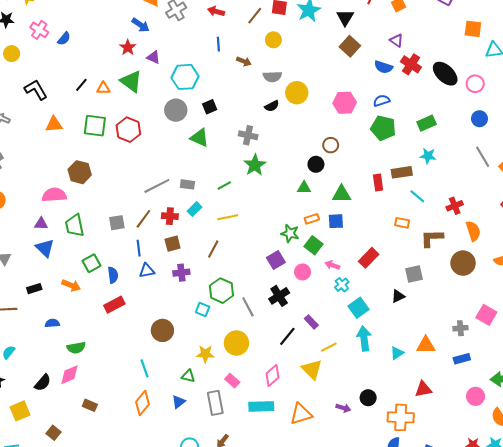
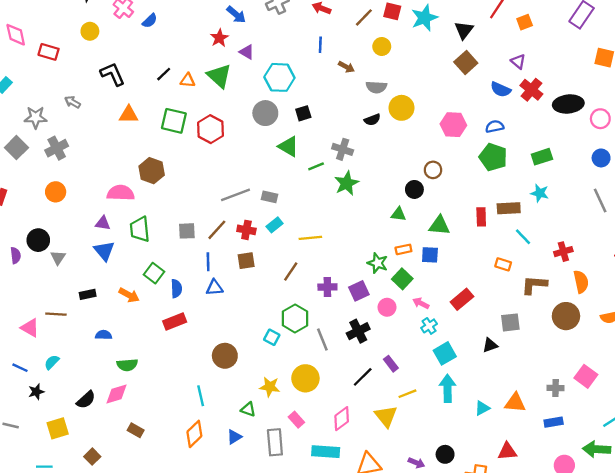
black ellipse: (445, 74) -> (568, 104), turned -55
green line: (224, 185) -> (316, 166), moved
green square: (91, 263) -> (154, 273), turned -30
purple cross: (181, 273) -> (327, 287), moved

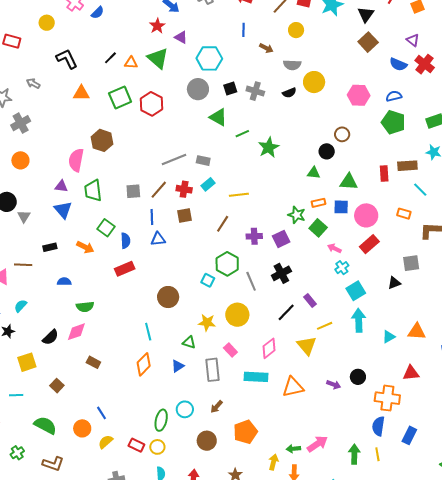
green square: (174, 121) -> (120, 98), turned -35
gray cross: (343, 149) -> (255, 91), moved
pink semicircle: (121, 193) -> (76, 160), turned -80
pink circle: (387, 307) -> (366, 215), moved, size x1.5

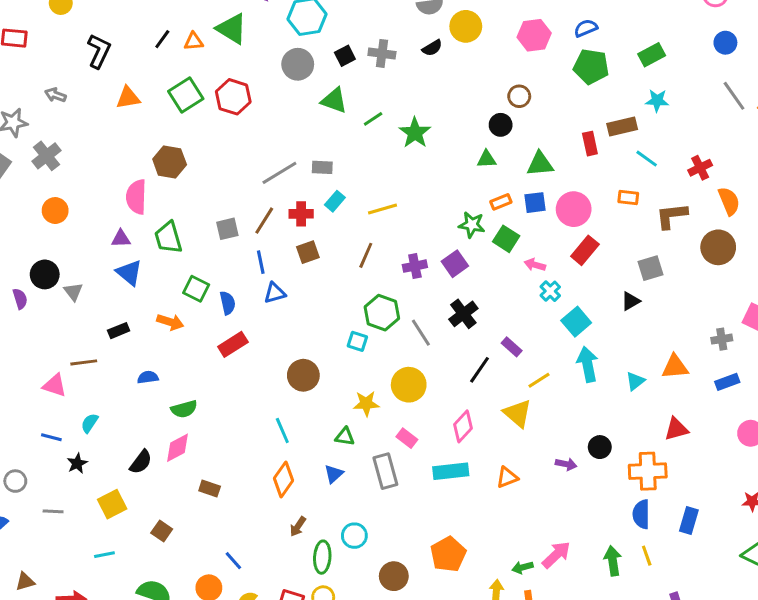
black L-shape: (67, 59) -> (99, 51), turned 60
orange triangle: (293, 387) -> (507, 477), size x0.7
brown arrow: (216, 407) -> (298, 527), moved

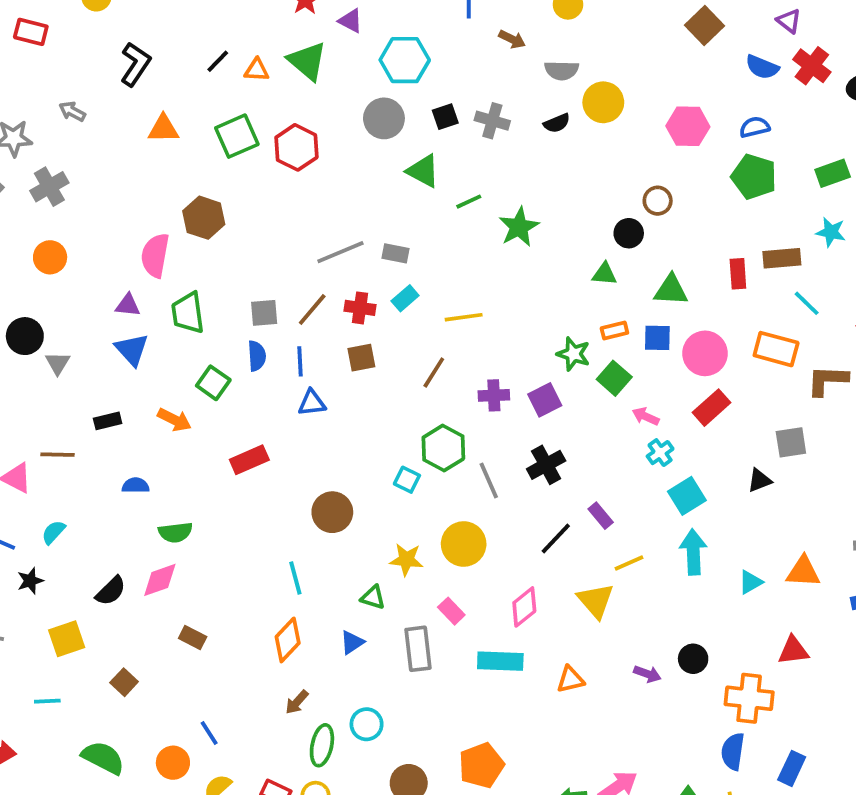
orange rectangle: (628, 198) -> (776, 349), size x1.6
blue semicircle: (228, 303) -> (257, 356), moved

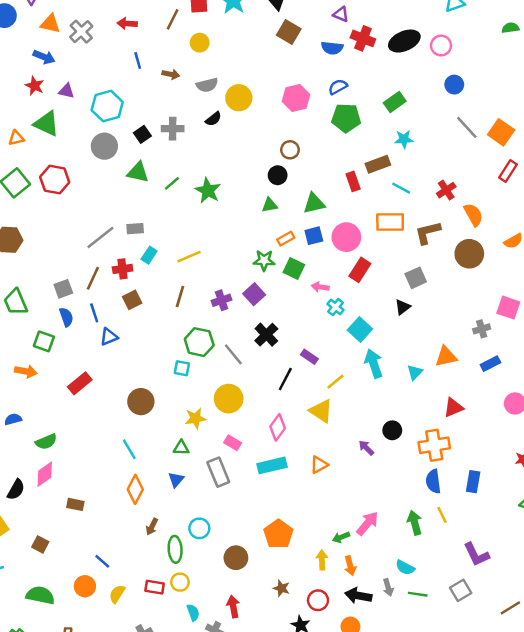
purple arrow: (647, 674) -> (366, 448), turned -140

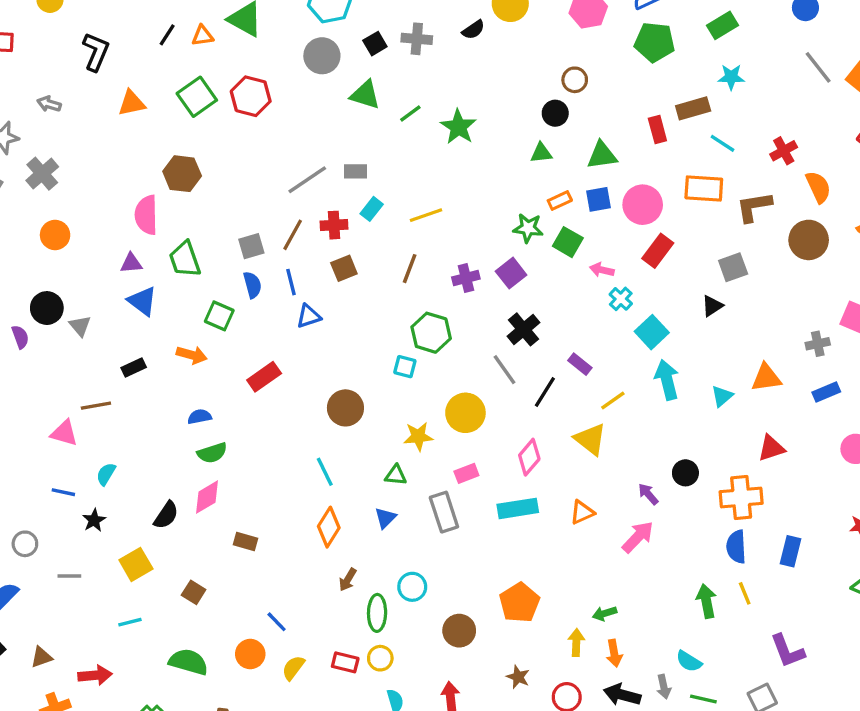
gray line: (233, 354) -> (504, 370), moved
blue semicircle: (13, 419) -> (200, 417), moved
pink rectangle: (233, 443) -> (466, 473), turned -56
pink arrow: (368, 523) -> (638, 537), moved

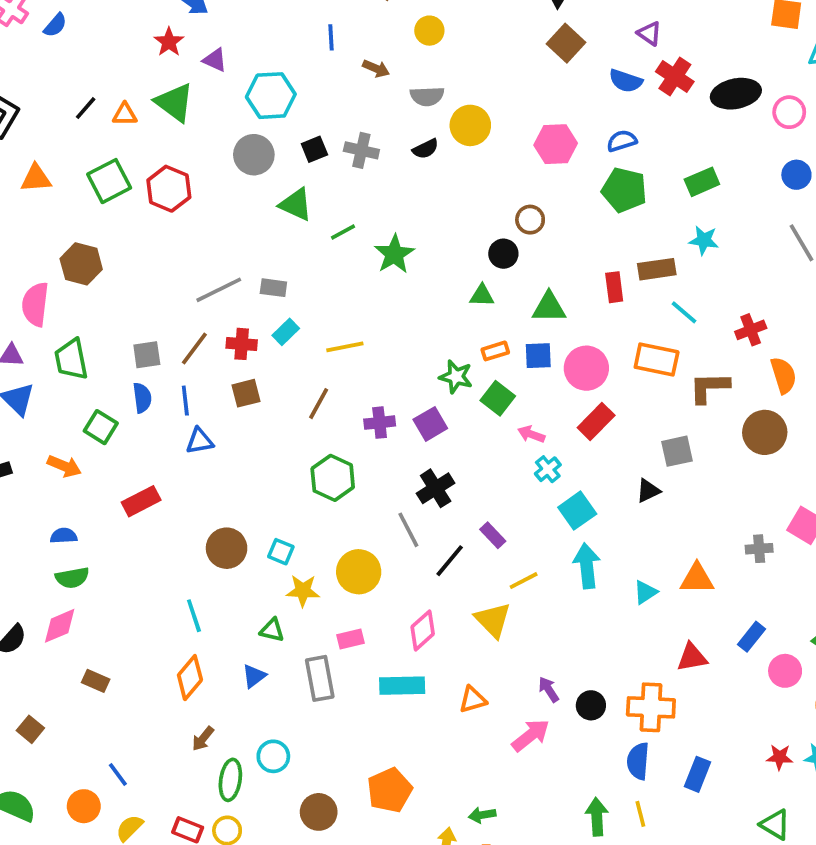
cyan square: (405, 367) -> (281, 552), moved
blue rectangle: (826, 392) -> (752, 637), moved, turned -36
black circle: (685, 473) -> (591, 705), moved

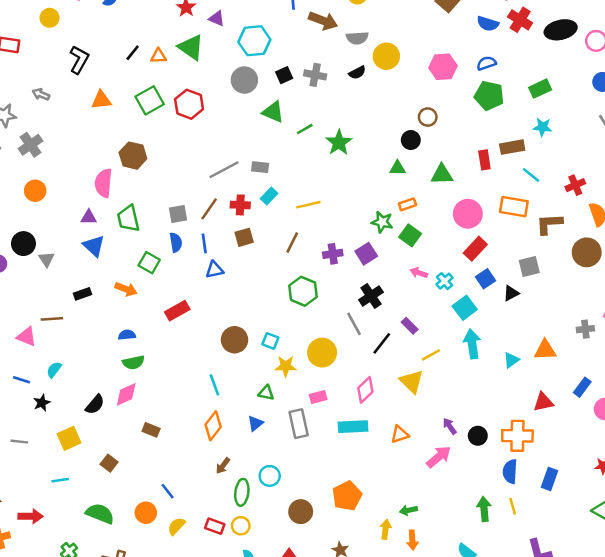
brown arrow: (376, 69) -> (323, 21), size x1.6
blue square: (538, 356) -> (485, 279), moved, turned -30
pink arrow: (531, 434) -> (419, 273), moved

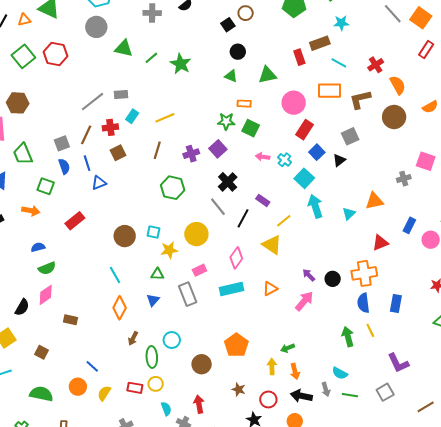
black square: (284, 75) -> (228, 25), moved
brown circle: (428, 117) -> (246, 13), moved
green triangle: (398, 168) -> (231, 76), turned 32
orange rectangle: (407, 204) -> (244, 104), turned 32

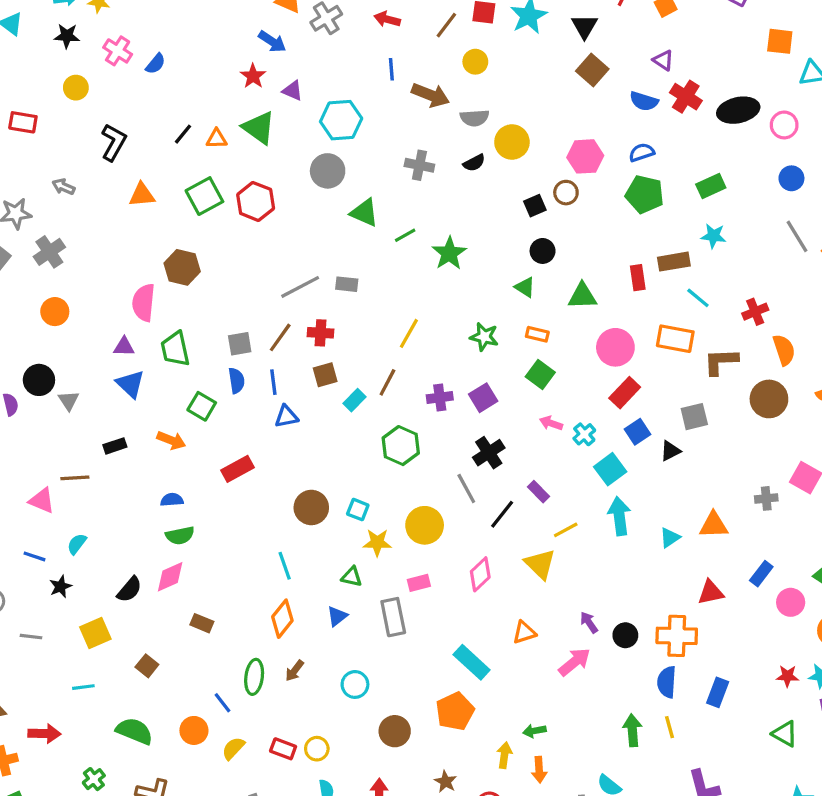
cyan rectangle: (132, 116) -> (355, 400), moved
yellow line: (165, 118) -> (409, 333), turned -48
green star: (226, 121) -> (484, 337), moved
cyan rectangle: (232, 289) -> (472, 662), moved, turned 45
green ellipse: (152, 357) -> (254, 677), moved

